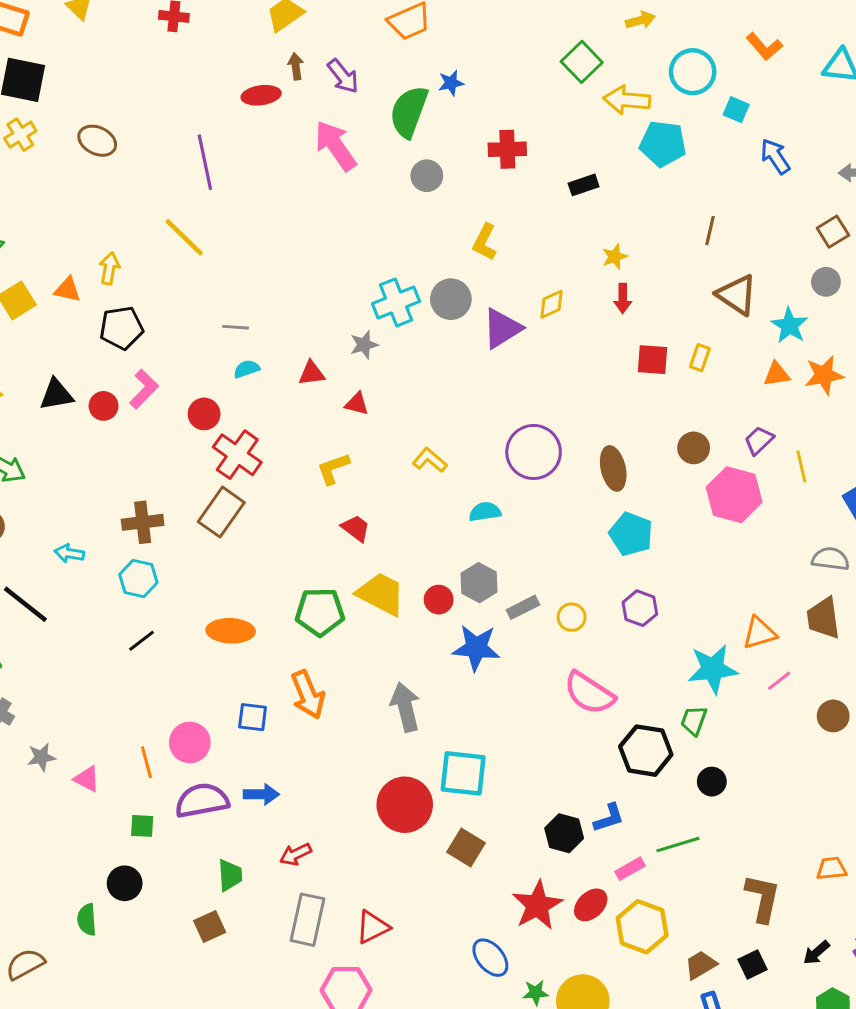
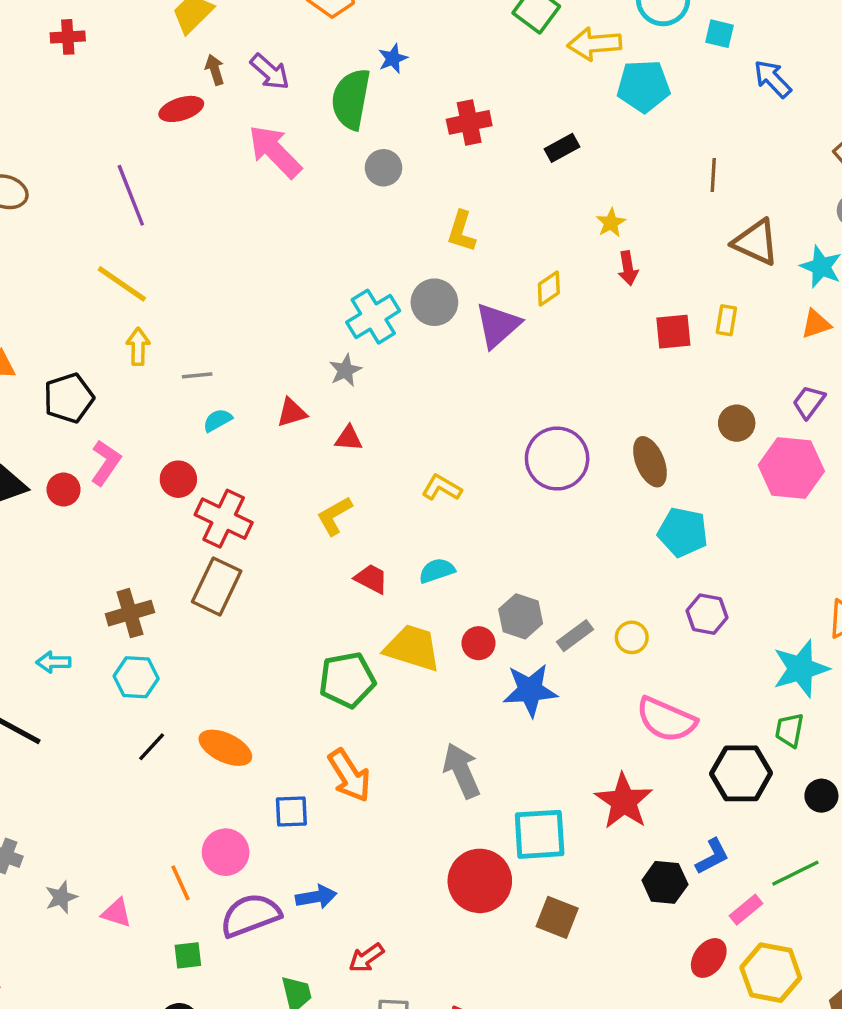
yellow arrow: (109, 268) -> (138, 347), moved
cyan semicircle: (485, 512) -> (437, 571), moved
orange ellipse: (231, 631) -> (225, 748), moved, turned 33
red star: (537, 905) -> (624, 801), moved

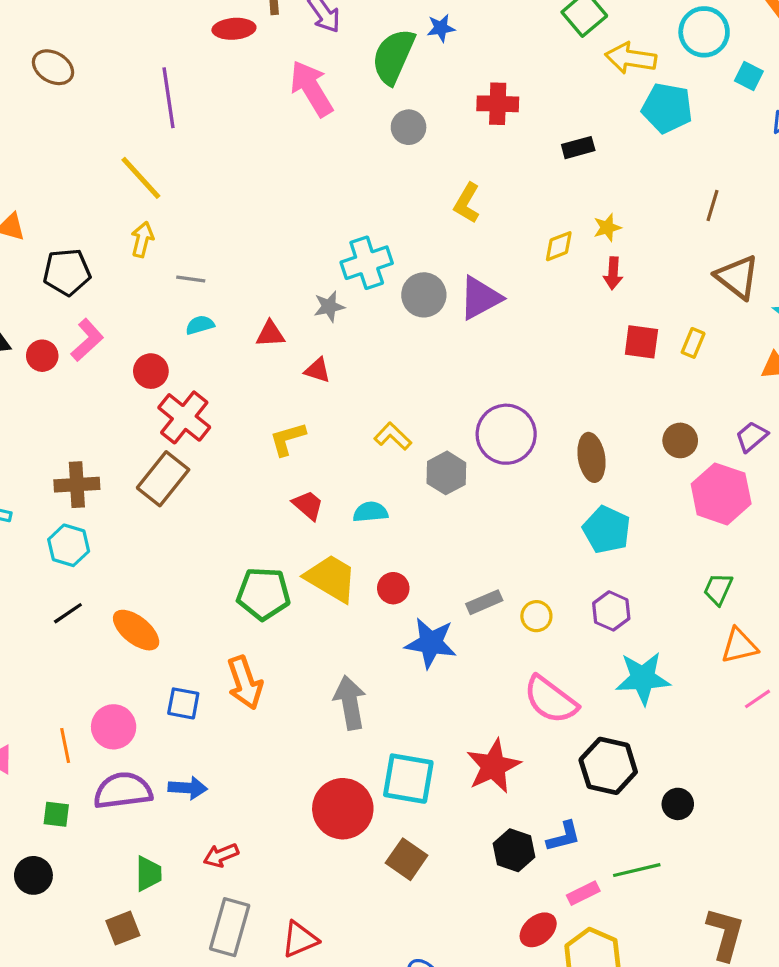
yellow diamond: (549, 289) -> (559, 246), moved
gray circle: (434, 302) -> (424, 295), moved
gray hexagon: (521, 616) -> (446, 473), moved
cyan star: (801, 669) -> (643, 678), moved
green trapezoid: (789, 730) -> (718, 589), moved

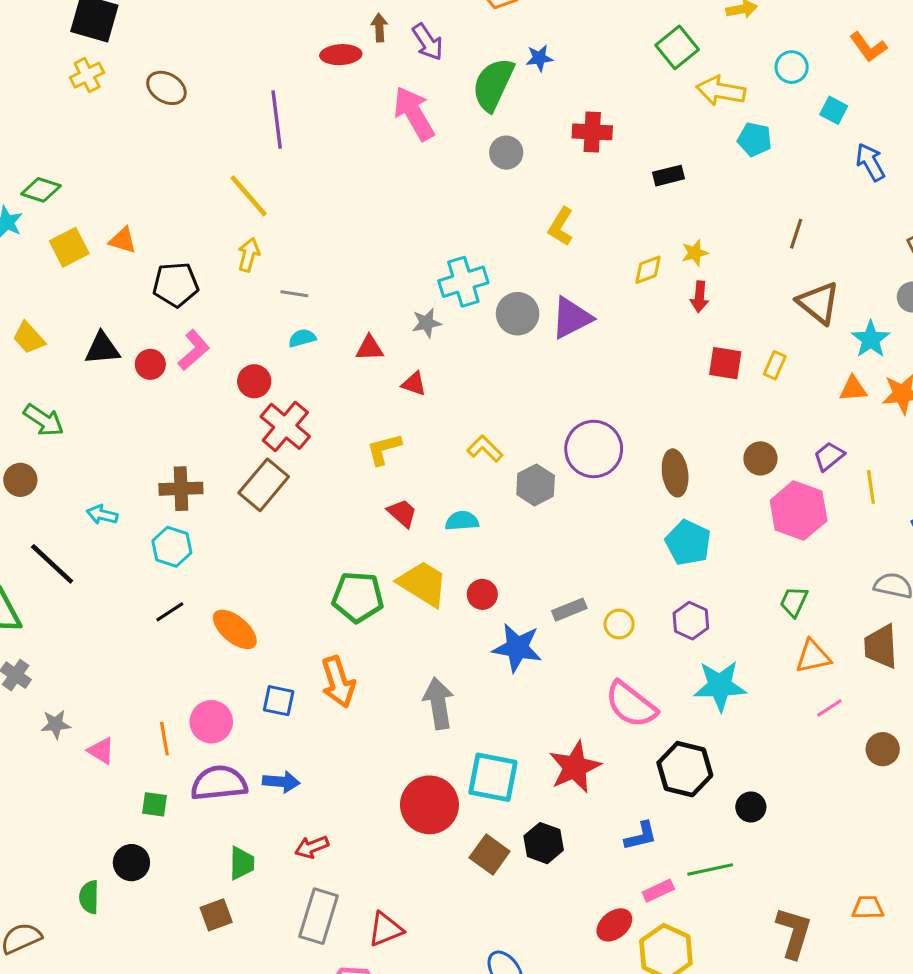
cyan circle: (704, 32) -> (792, 67), size x0.7
cyan pentagon: (667, 108) -> (755, 139), size x0.7
black hexagon: (514, 850) -> (544, 843), moved

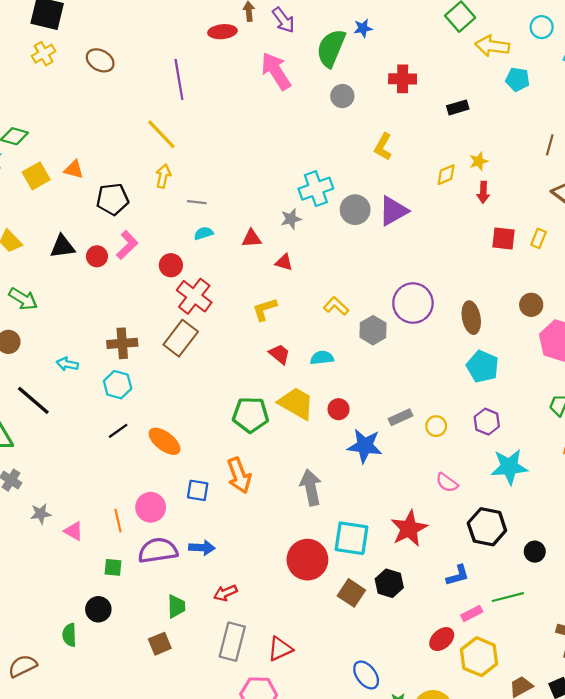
pink semicircle: (631, 705) -> (447, 483), size x0.6

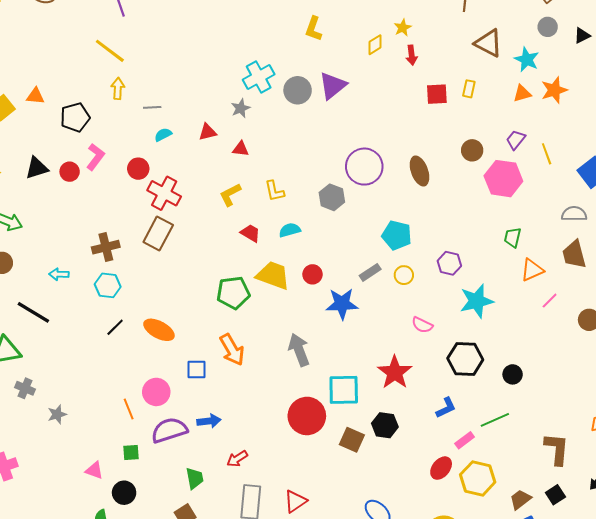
yellow L-shape: (336, 306) -> (274, 191), moved, turned -135
cyan pentagon: (483, 366) -> (397, 235), moved
pink triangle: (74, 531) -> (94, 470), moved

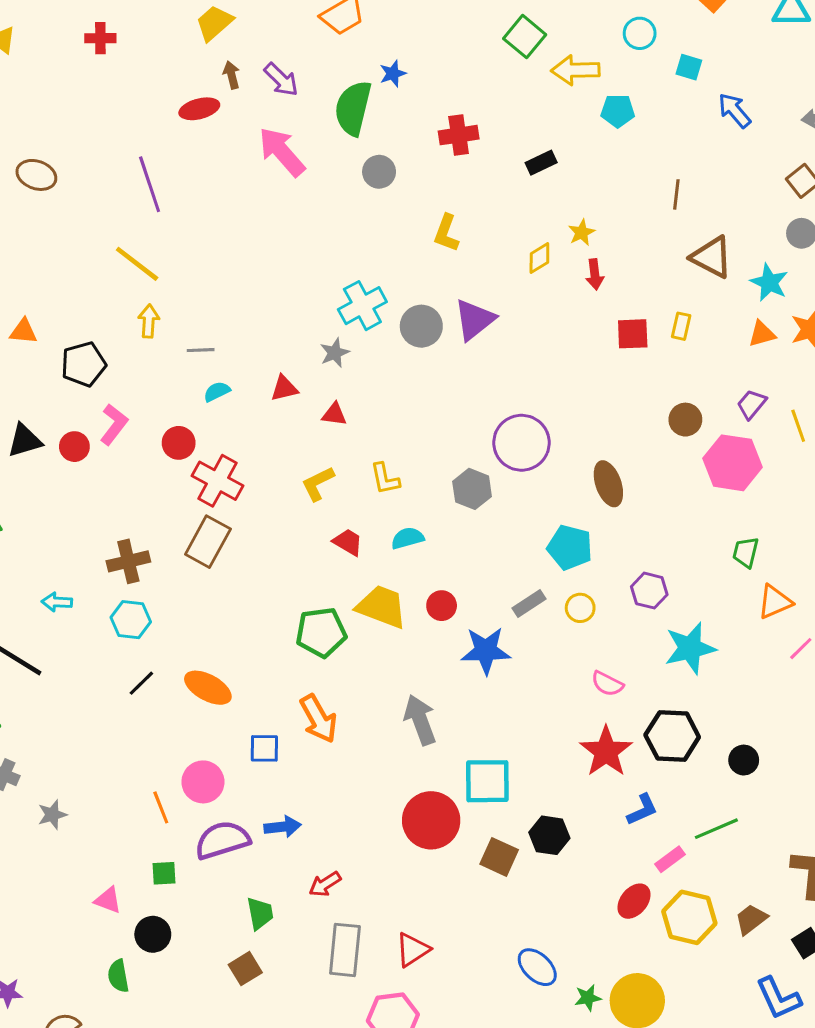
brown ellipse: (419, 171) -> (608, 484), moved
red star: (395, 372) -> (606, 752), moved
brown trapezoid: (520, 499) -> (751, 919), moved

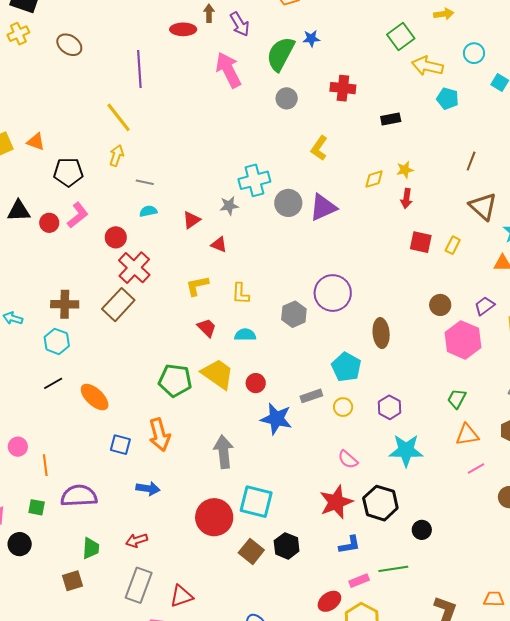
red triangle: (284, 388) -> (191, 220), turned -36
pink circle: (203, 782) -> (18, 447), moved, size x0.7
blue arrow: (283, 827) -> (148, 488), moved

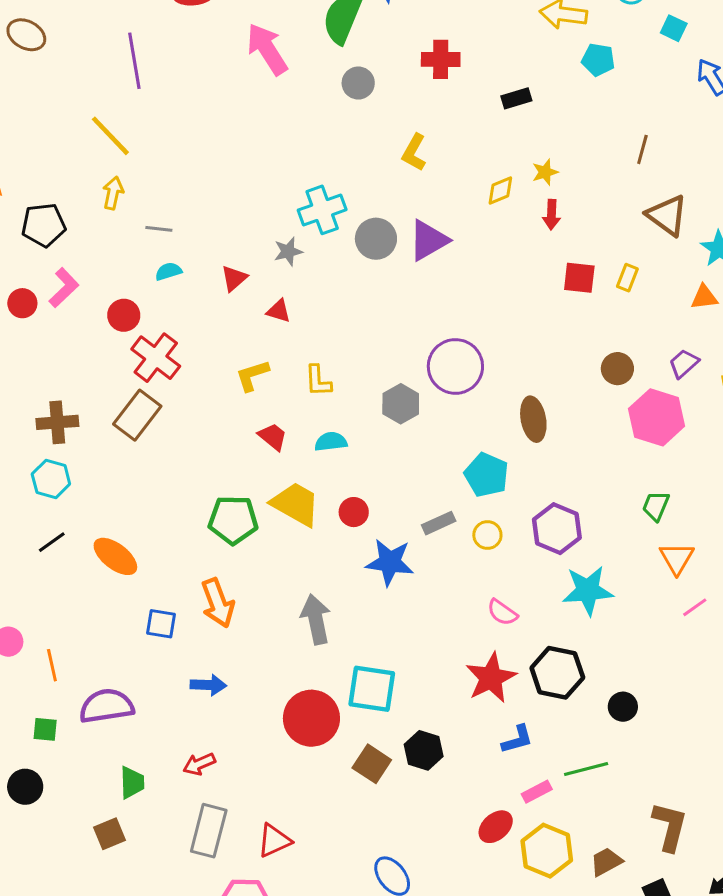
purple hexagon: (390, 407) -> (557, 529), size x1.4
orange triangle: (467, 435) -> (677, 558), turned -45

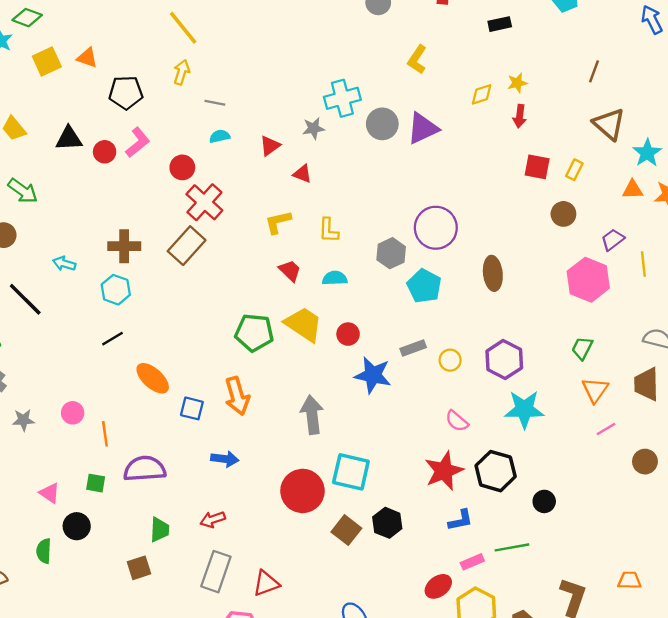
brown circle: (617, 369) -> (563, 214), moved
cyan pentagon: (487, 475) -> (424, 286), moved
orange ellipse: (115, 556) -> (153, 378), moved

